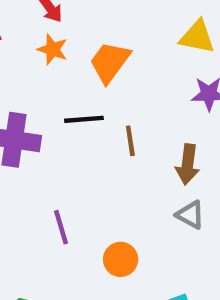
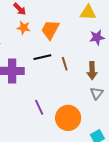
gray triangle: (190, 215) -> (97, 93), turned 48
orange circle: (121, 259) -> (68, 118), size x1.6

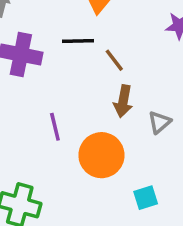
brown line: (65, 64) -> (114, 60), turned -32
brown arrow: (92, 71) -> (123, 101), moved

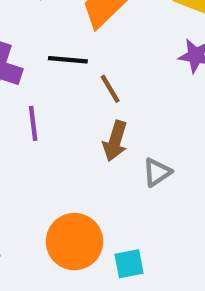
purple line: (55, 127) -> (33, 123), moved
orange circle: (101, 155) -> (74, 242), moved

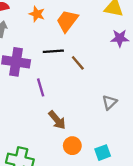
brown arrow: (115, 141) -> (57, 120), moved, turned -48
orange circle: (74, 242) -> (72, 146), size x0.6

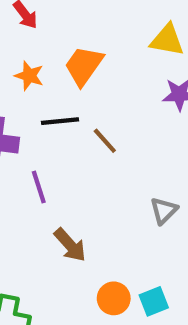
orange star: (37, 14) -> (29, 76), moved
orange circle: (72, 146) -> (114, 298), moved

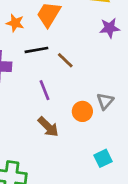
purple line: (39, 187) -> (44, 90), moved
orange circle: (114, 298) -> (82, 111), moved

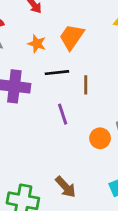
brown line: (65, 60) -> (86, 85), turned 42
brown arrow: (48, 127) -> (66, 187), moved

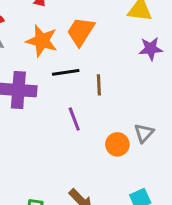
orange star: (37, 44) -> (42, 41), size x1.5

